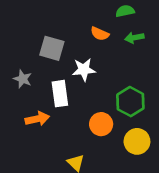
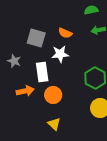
orange semicircle: (100, 34) -> (65, 33), moved
orange circle: (101, 124) -> (53, 95), moved

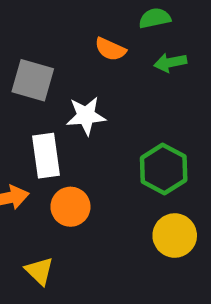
orange semicircle: (65, 33) -> (110, 49), moved
yellow triangle: (54, 124) -> (39, 271), moved

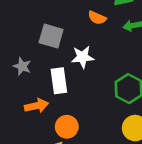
orange circle: (70, 207) -> (67, 127), moved

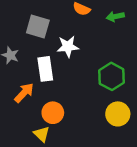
orange arrow: (37, 106) -> (24, 93), turned -35

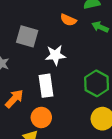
green arrow: (115, 16) -> (100, 27), turned 35
white rectangle: (45, 69) -> (46, 86), moved

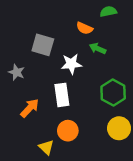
green arrow: (100, 27) -> (98, 48), moved
orange circle: (41, 117) -> (68, 131), moved

